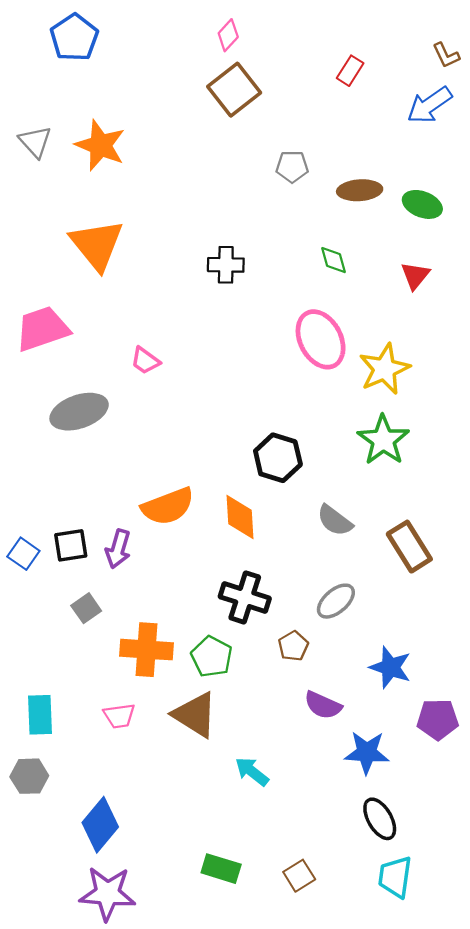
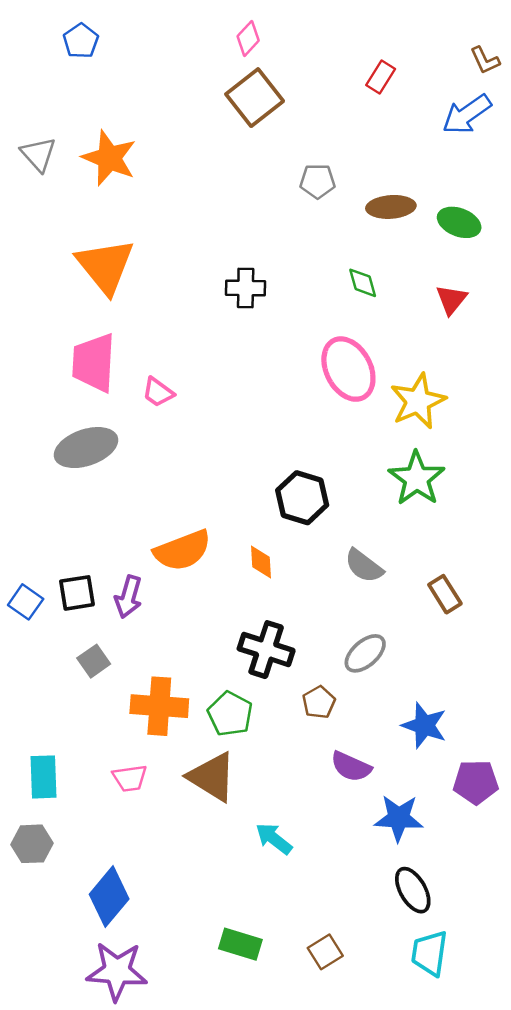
blue pentagon: (74, 38) -> (81, 41), size x0.7
pink trapezoid: (42, 329) -> (94, 363), moved, turned -68
orange diamond: (240, 517) -> (261, 562), size x0.7
brown rectangle: (409, 547) -> (445, 594), size x0.7

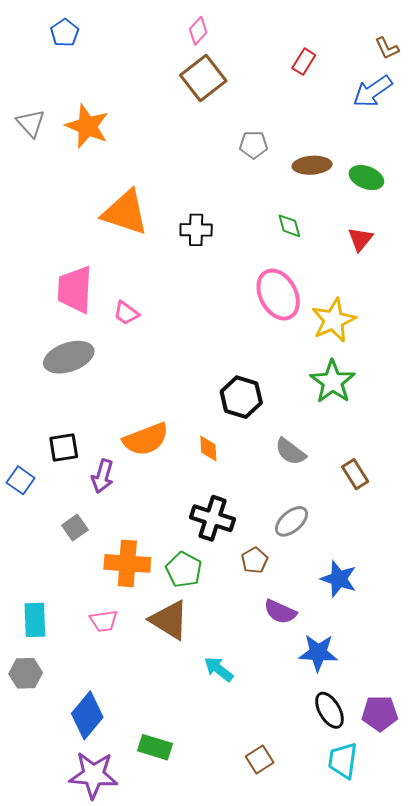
orange triangle: (105, 266) -> (125, 212), moved, turned -33
black square: (77, 593) -> (64, 447), moved
purple pentagon: (476, 782) -> (380, 713), moved
green rectangle: (240, 944) -> (155, 747), moved

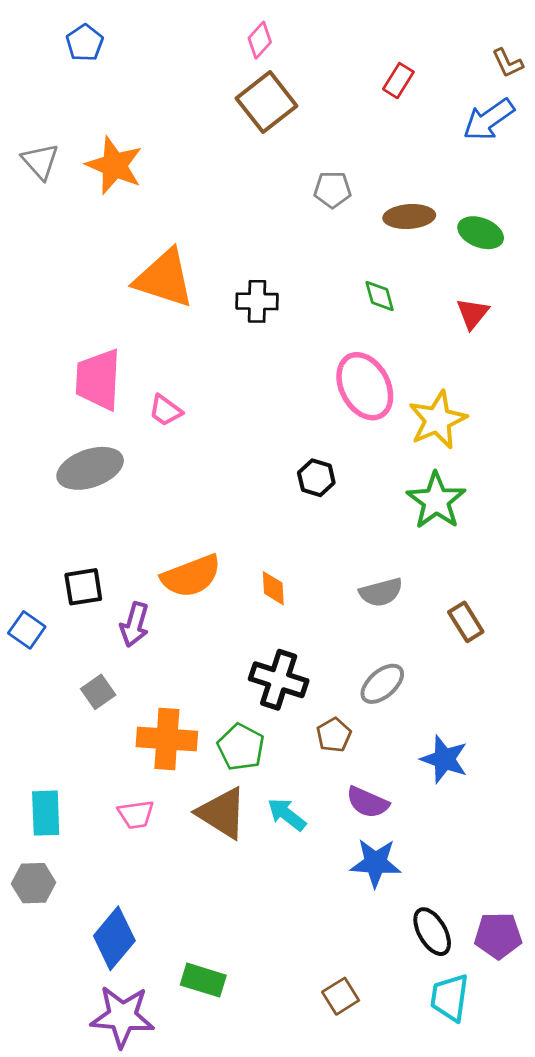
black hexagon: (241, 397) -> (316, 478), moved, size x0.7
gray semicircle: (290, 452) -> (381, 592), turned -52
blue star: (318, 653) -> (376, 863), moved
cyan arrow: (219, 669) -> (287, 814), moved

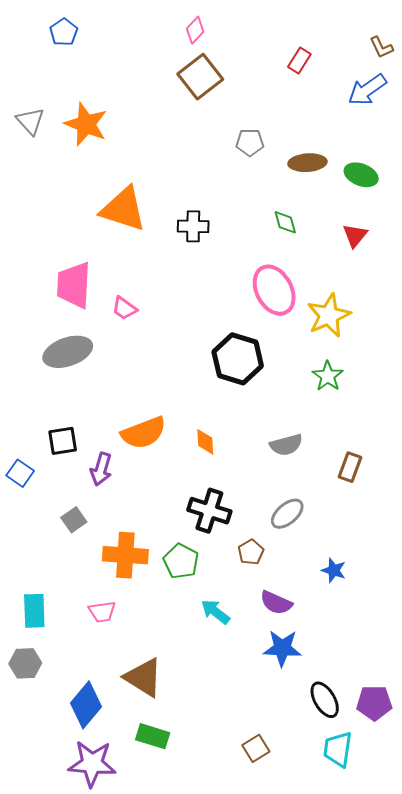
black hexagon: (316, 478) -> (238, 359), size x1.8
green star: (436, 501) -> (328, 376), size x0.7
brown rectangle: (466, 622) -> (350, 467), turned 52
blue star: (444, 759) -> (334, 570), size x0.7
brown triangle: (222, 813) -> (144, 678), moved

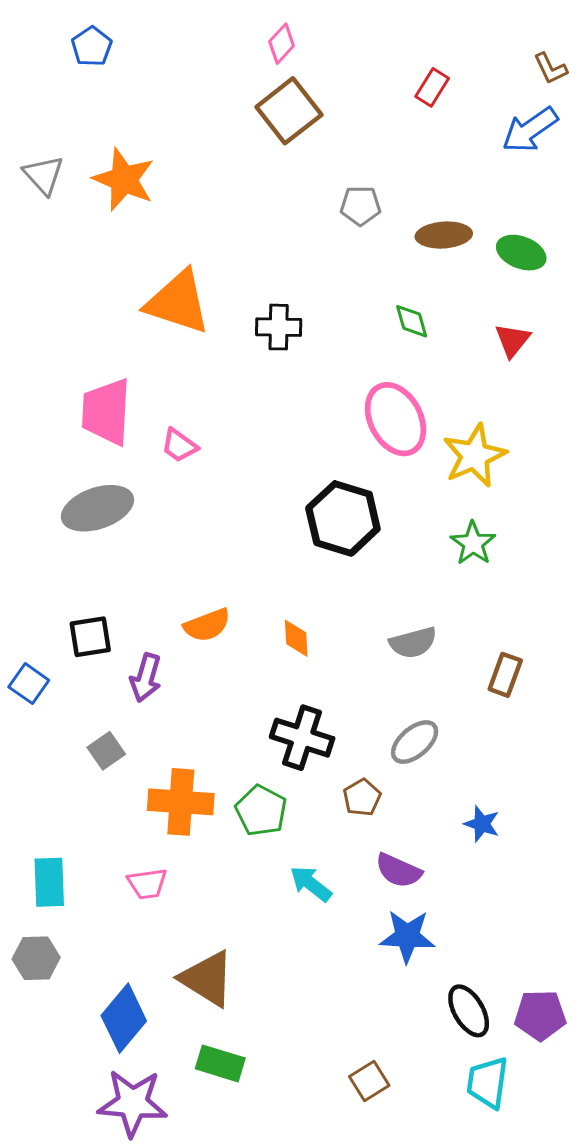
orange semicircle: (144, 433) -> (207, 625), size x0.7

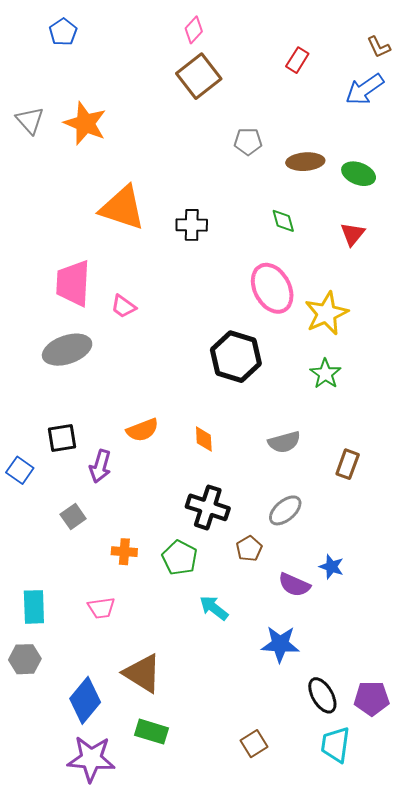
orange cross: (181, 802) -> (124, 552), size x0.6
purple semicircle: (398, 871) -> (294, 585), moved

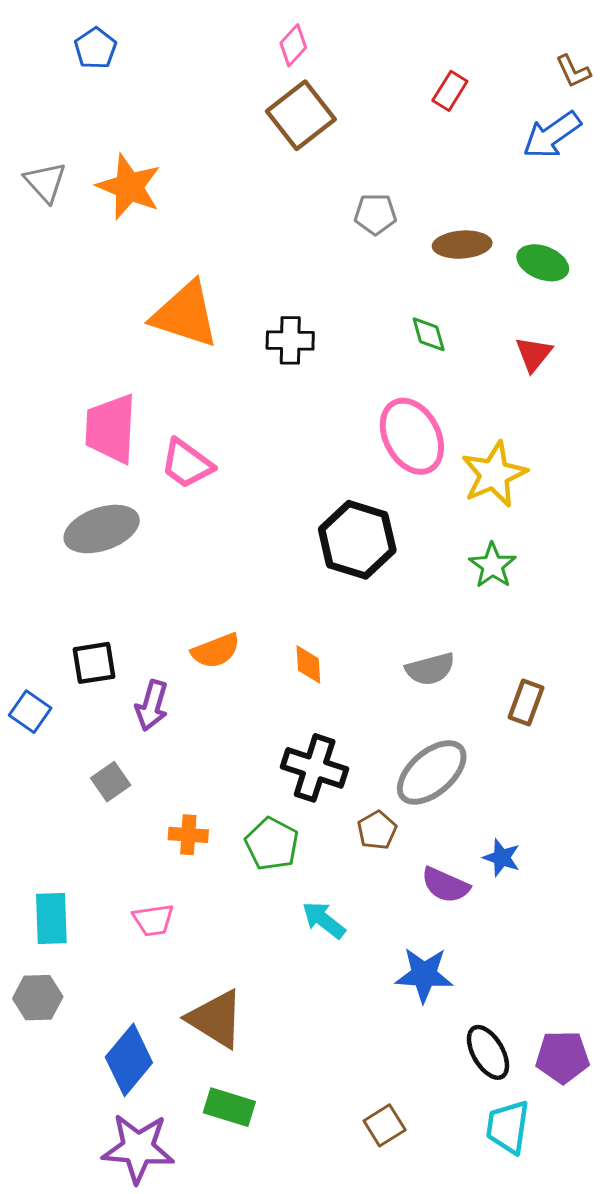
pink trapezoid: (123, 306) -> (187, 464), size x1.4
gray ellipse: (285, 510) -> (432, 772), size x1.4

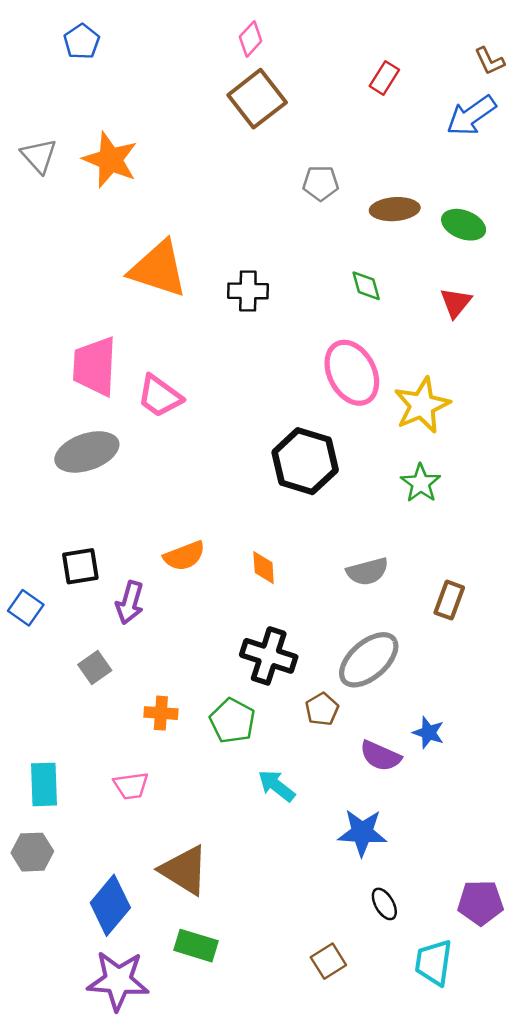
black ellipse: (488, 1052) -> (384, 904), moved, size x0.7

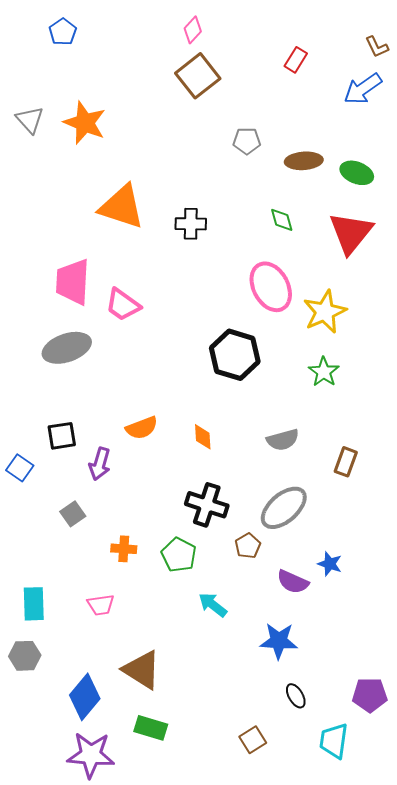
red triangle: (456, 303) -> (351, 233), size x1.8

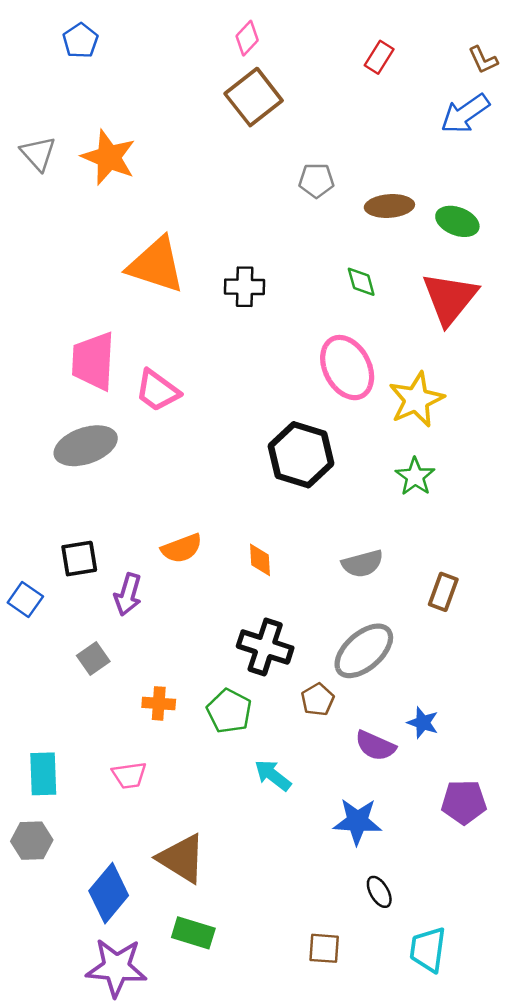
red rectangle: (296, 60) -> (379, 57), moved
purple pentagon: (370, 695) -> (464, 802), moved
brown square: (253, 740) -> (324, 948), turned 36

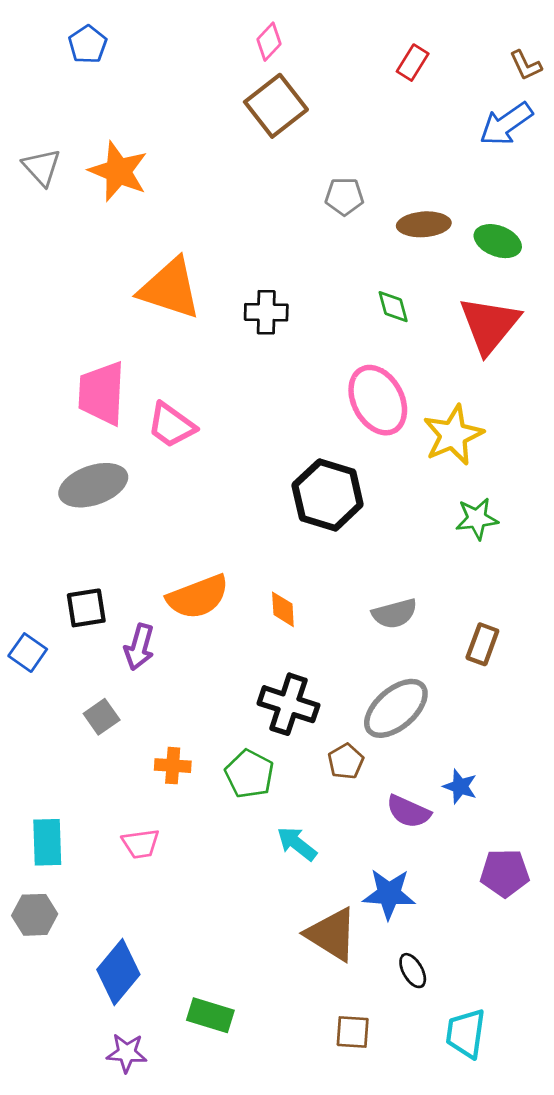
green star: (415, 477) -> (477, 519), moved, turned 30
orange semicircle: (182, 548) -> (198, 597), size x1.4
brown triangle: (182, 859) -> (332, 934), moved
purple star: (116, 968) -> (127, 1053), size x0.6

